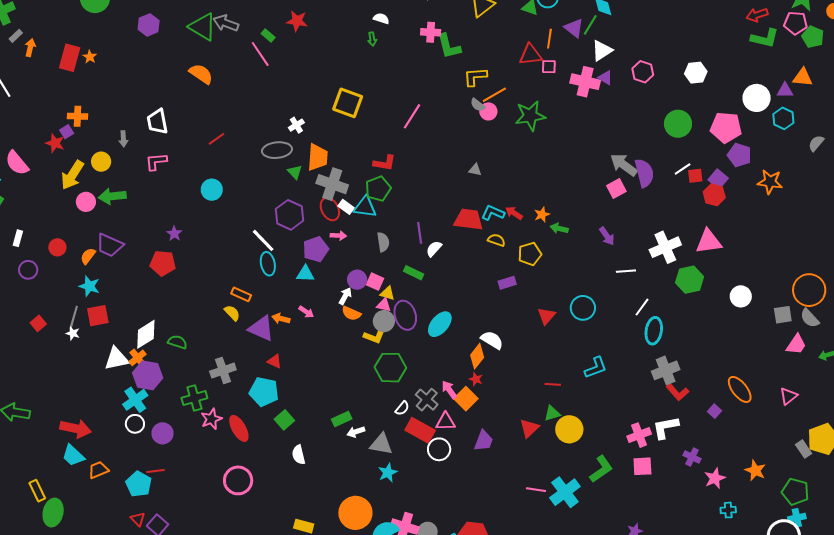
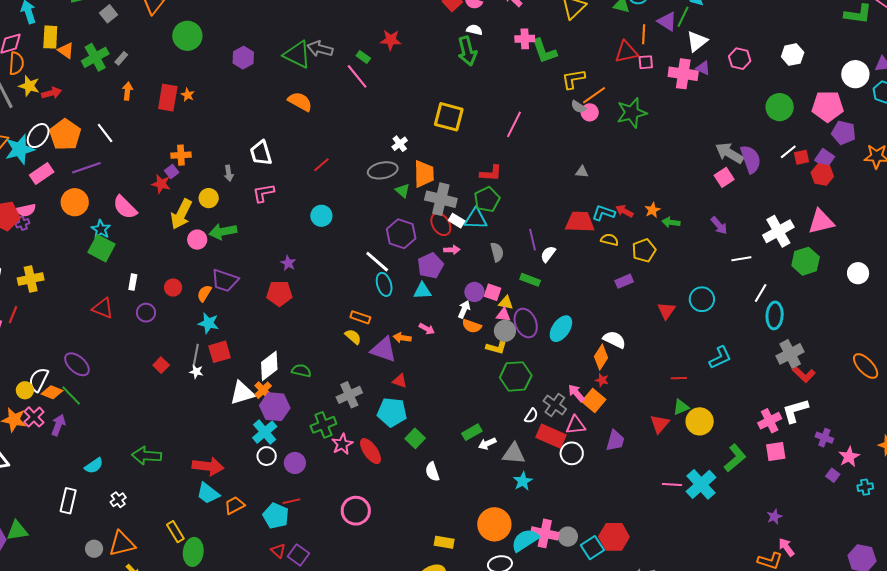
gray rectangle: (16, 36) -> (121, 58), moved
green arrow: (372, 39) -> (467, 51), size x2.0
purple square: (715, 411) -> (833, 475), moved
pink circle: (238, 480) -> (356, 511), moved

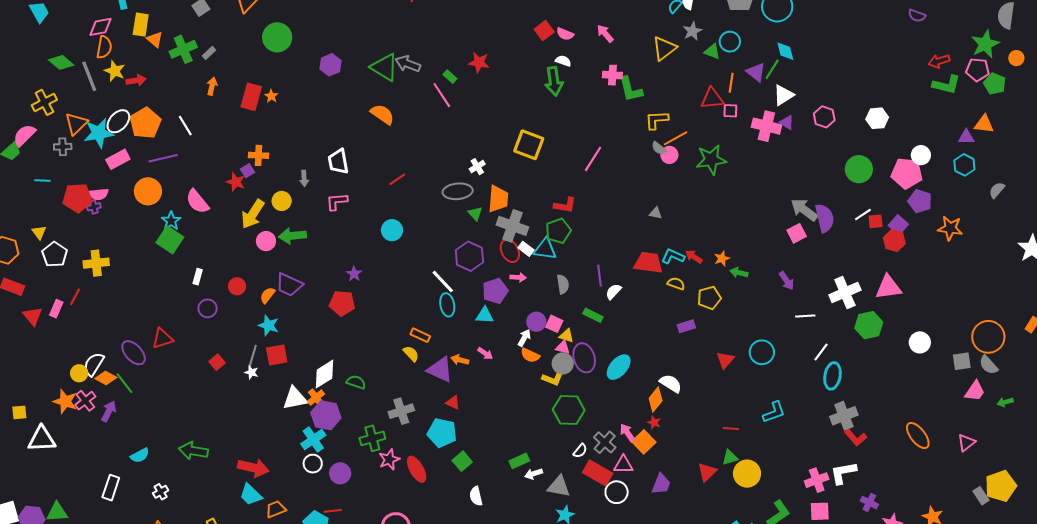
white circle: (855, 74) -> (921, 155), moved, size x0.7
red triangle: (103, 308) -> (162, 339), moved, turned -45

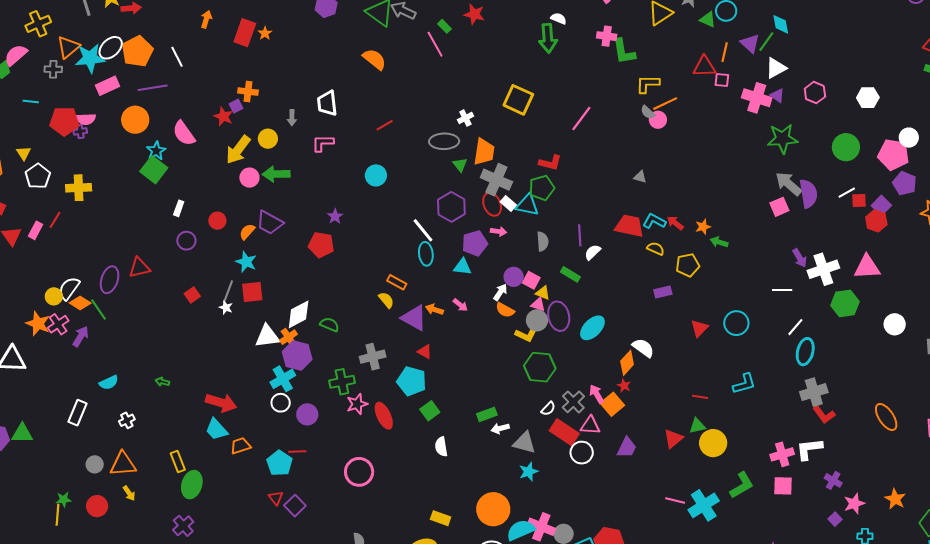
green star: (711, 160) -> (783, 139), moved
purple arrow: (787, 281) -> (800, 258), moved
purple ellipse: (134, 353) -> (110, 280), turned 56
green arrow: (193, 451) -> (162, 382), size x0.5

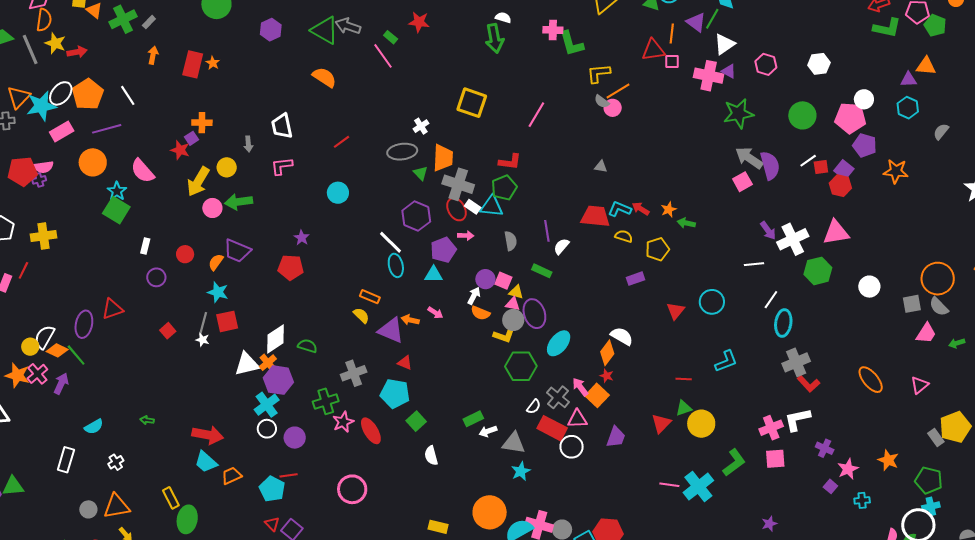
cyan ellipse: (592, 328) -> (559, 343), moved

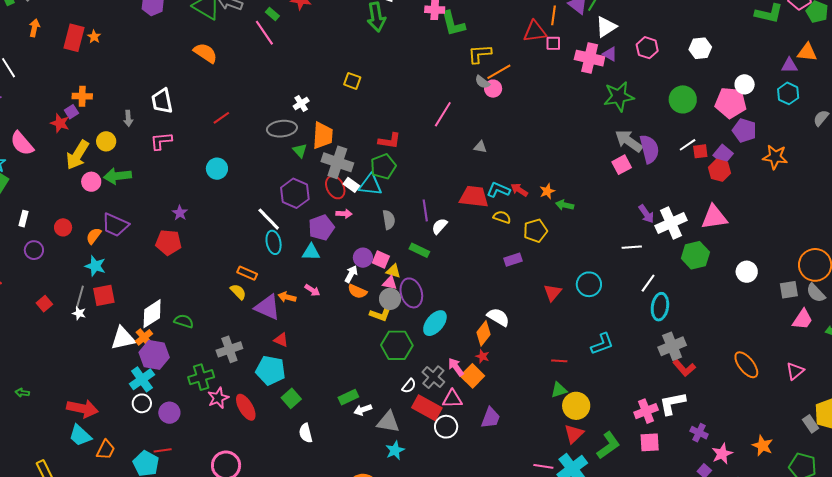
yellow square: (472, 103) -> (352, 81), size x0.6
pink line: (536, 115) -> (443, 114), moved
red triangle: (661, 423) -> (574, 434), moved
orange trapezoid: (231, 476) -> (106, 450), turned 140

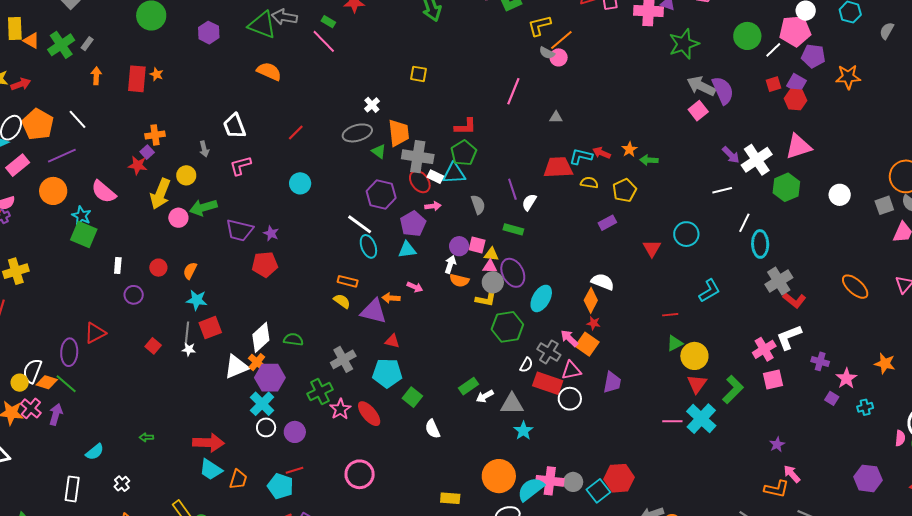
white line: (688, 145) -> (773, 50), moved
purple trapezoid: (115, 225) -> (239, 230), moved

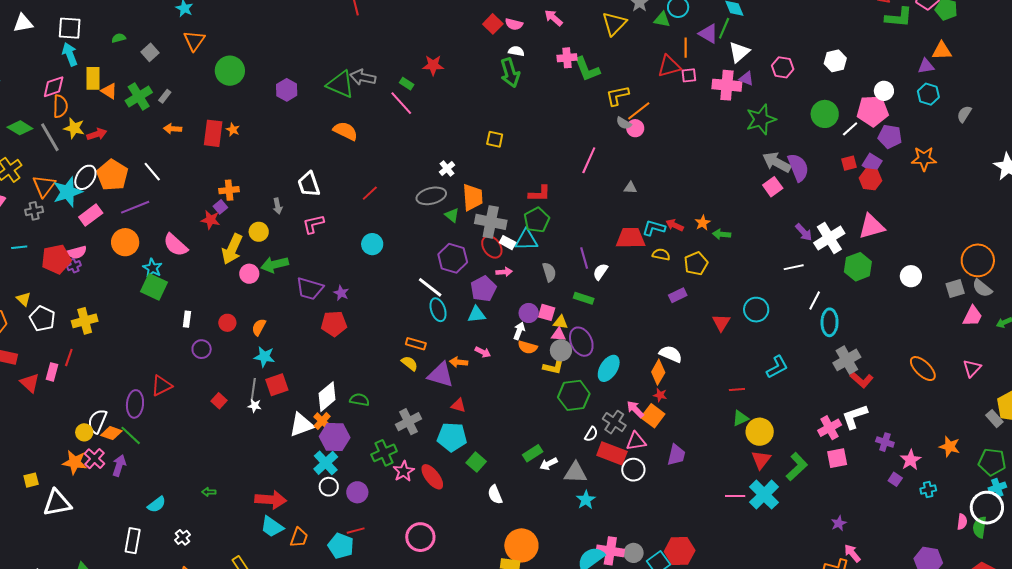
orange arrow: (96, 76) -> (173, 129), turned -90
orange circle: (499, 476) -> (521, 545), moved

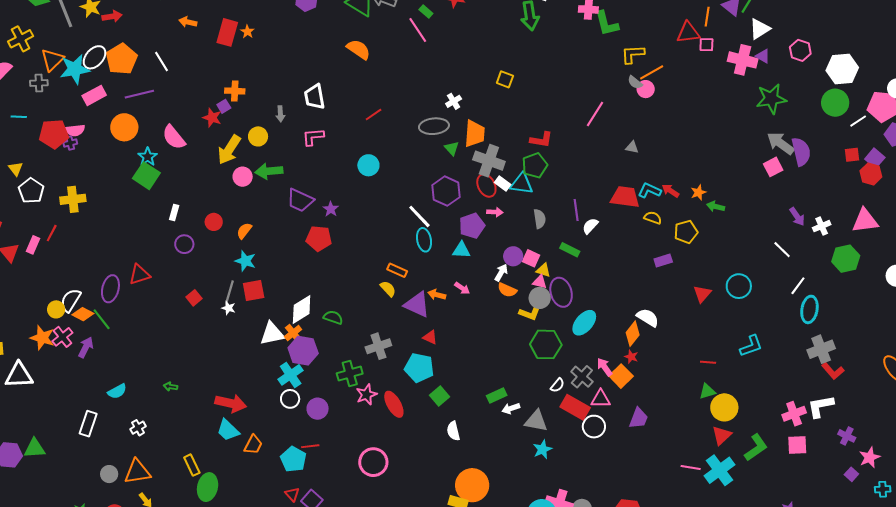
white hexagon: (835, 61) -> (842, 69), moved, size x1.4
white cross: (829, 238) -> (822, 226), size x0.6
white line: (794, 267) -> (782, 250), turned 48

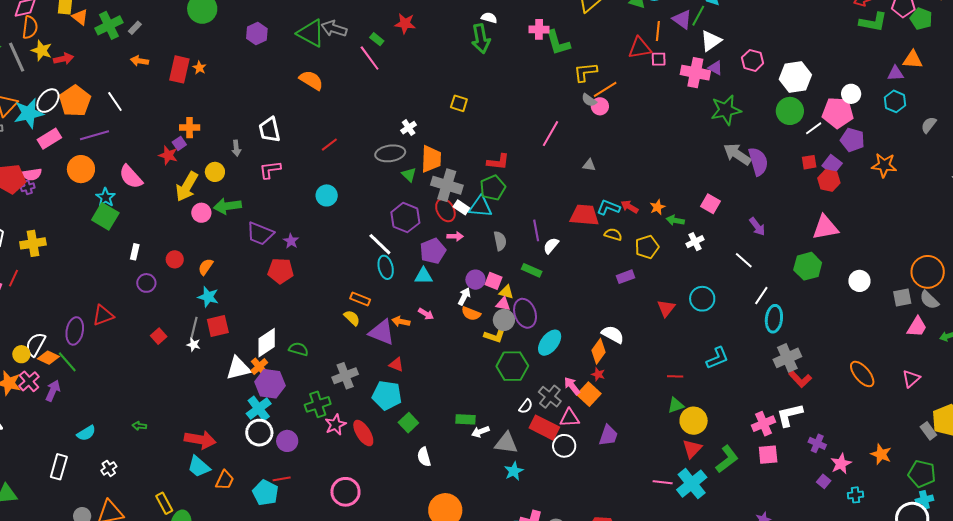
pink square: (773, 167) -> (711, 204), moved, turned -30
white cross: (822, 226) -> (695, 242), moved
green rectangle: (497, 396) -> (466, 419), turned 30
white circle: (290, 399) -> (259, 433), size x1.4

